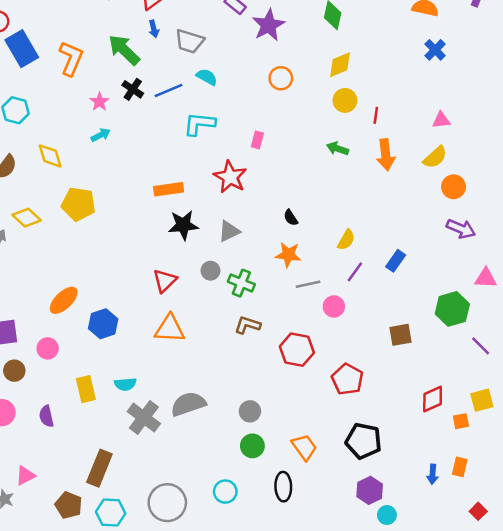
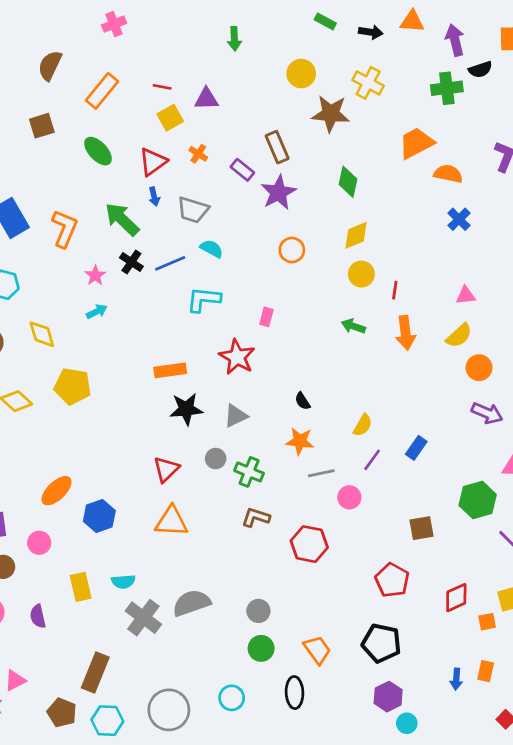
red pentagon: (347, 379) -> (392, 580), moved

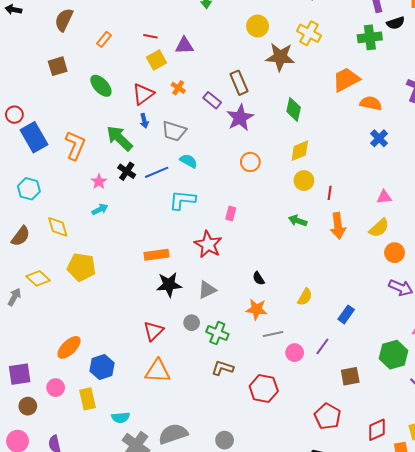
orange rectangle: (102, 91) -> (104, 39), size x0.6
purple line: (372, 460) -> (322, 346), moved
yellow rectangle: (81, 587) -> (88, 399), moved

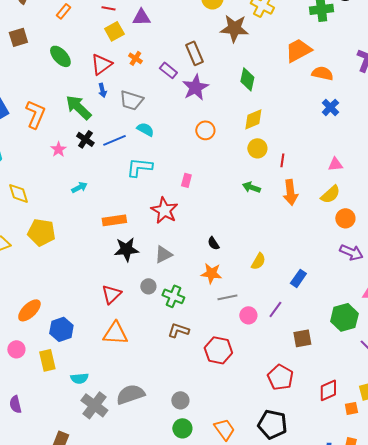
cyan arrow: (100, 209) -> (79, 187), moved

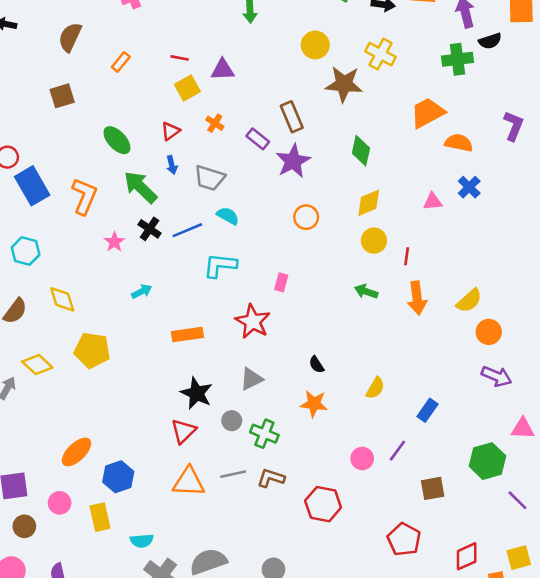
green ellipse: (60, 56) -> (117, 140), moved
red triangle: (101, 64) -> (170, 131), size x0.7
pink triangle: (335, 164) -> (433, 201), moved
black star: (126, 249) -> (197, 393), moved, turned 30
gray line: (227, 297) -> (233, 474), moved

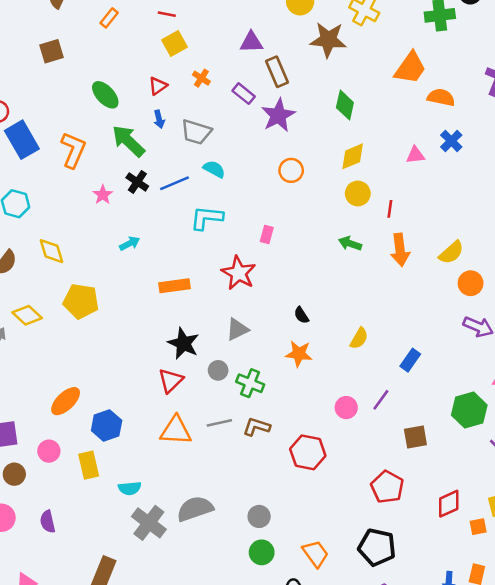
purple triangle: (223, 70) -> (251, 42), moved
orange trapezoid: (427, 113) -> (410, 68), turned 153

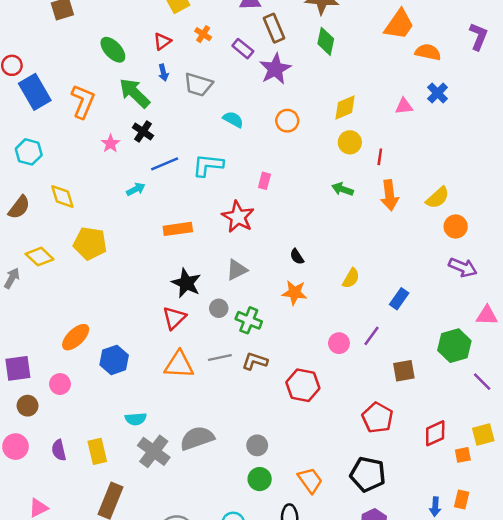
green diamond: (345, 105) -> (326, 41), moved
cyan semicircle: (214, 169) -> (233, 119), moved
blue line: (174, 183) -> (165, 164), moved
yellow rectangle: (89, 465) -> (97, 451), moved

